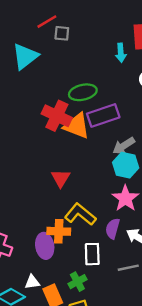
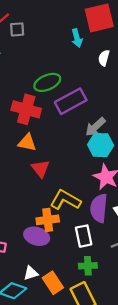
orange triangle: (77, 126) -> (27, 143), moved, size x0.7
purple semicircle: (113, 229) -> (99, 208), size x1.4
purple ellipse: (45, 246) -> (37, 236), turned -55
green cross: (77, 282) -> (88, 266), moved, turned 36

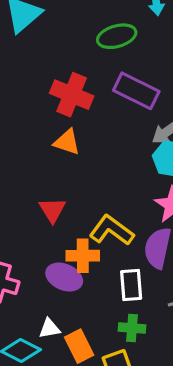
green ellipse: (47, 82) -> (117, 36), moved
purple rectangle: (71, 101) -> (136, 91), turned 48
red triangle: (40, 169) -> (52, 210), moved

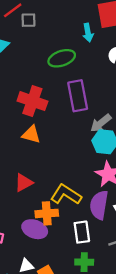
purple rectangle: (136, 91) -> (78, 96), turned 56
red triangle: (52, 210) -> (24, 183), turned 36

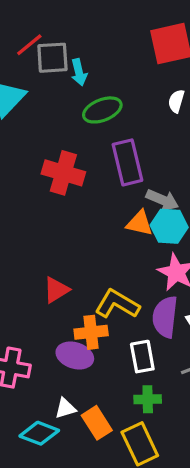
gray square: (28, 20) -> (52, 58), size x1.5
cyan arrow: (88, 33) -> (79, 72), moved
gray arrow: (101, 123) -> (162, 200), turned -115
orange triangle: (31, 134) -> (140, 223), moved

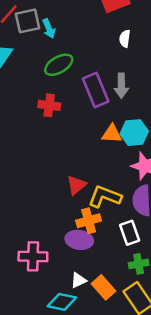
green ellipse: (102, 110) -> (59, 65), moved
red cross: (63, 173) -> (49, 105), size x0.7
gray arrow: (162, 200) -> (121, 86), moved, turned 75
red triangle: (56, 290) -> (76, 185), moved

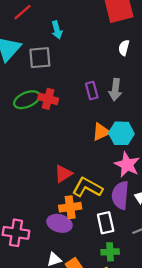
gray square: (27, 21) -> (40, 58), moved
green ellipse: (59, 65) -> (27, 100), moved
purple rectangle: (96, 90) -> (92, 91), size x0.6
orange triangle: (112, 134) -> (101, 132), turned -36

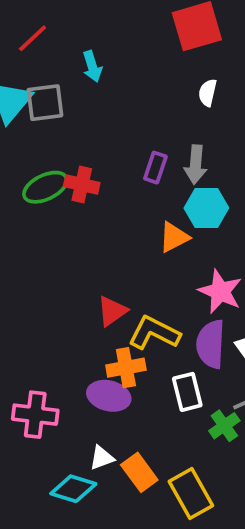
gray square: (40, 58) -> (45, 103), moved
purple rectangle: (92, 91) -> (155, 168), turned 36
cyan hexagon: (121, 133) -> (206, 208), moved
green cross: (110, 252) -> (224, 426), moved, turned -30

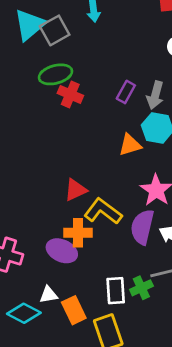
gray square: (45, 103) -> (55, 30), turned -32
green ellipse: (45, 187) -> (55, 74), moved
white rectangle: (187, 392) -> (116, 291), moved

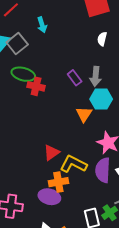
green ellipse: (55, 74) -> (23, 74), turned 40
purple rectangle: (126, 92) -> (75, 78), turned -56
orange triangle: (130, 145) -> (84, 114), turned -30

